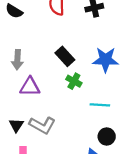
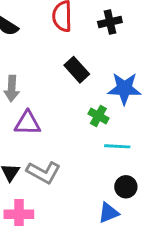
black rectangle: (65, 56) -> (77, 70), moved
green cross: (74, 81) -> (98, 116), moved

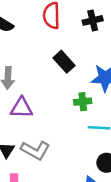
green cross: (98, 116) -> (83, 102), turned -35

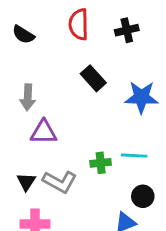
green cross: (83, 102) -> (101, 163), moved

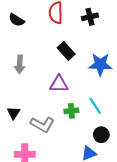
purple triangle: (44, 132) -> (59, 84), moved
cyan line: (134, 156) -> (95, 106), turned 54
black triangle: (26, 182) -> (13, 113), moved

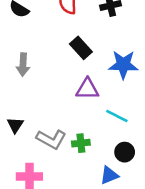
purple triangle: (59, 84) -> (87, 89), moved
cyan line: (95, 106) -> (117, 116), turned -30
green cross: (71, 111) -> (81, 143), moved

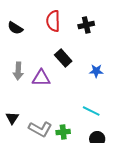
blue star: (123, 65) -> (96, 71), size x0.6
purple triangle: (87, 89) -> (41, 78), moved

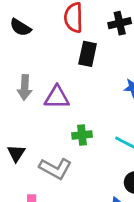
black rectangle: (63, 58) -> (88, 54), moved, turned 54
green cross: (63, 132) -> (82, 135), moved

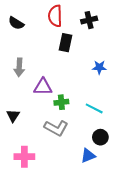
purple triangle: (57, 97) -> (43, 87), moved
gray L-shape: (55, 169) -> (56, 128), moved

